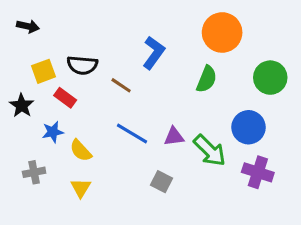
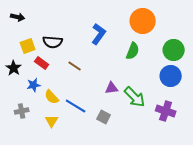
brown line: (121, 85) -> (75, 66), moved
blue circle: (249, 127) -> (171, 76), moved
blue line: (132, 133) -> (76, 106), moved

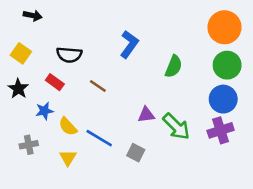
black arrow: (18, 17) -> (33, 16), moved
orange circle: (143, 21) -> (224, 27), moved
yellow square: (28, 46) -> (21, 53), moved, turned -35
purple cross: (166, 111) -> (221, 130), moved, turned -36

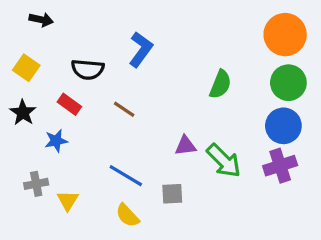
blue L-shape: (129, 44) -> (141, 49), moved
yellow semicircle: (68, 126) -> (127, 215), moved
gray square: (136, 153) -> (172, 194), turned -30
yellow triangle: (68, 158) -> (68, 200), moved

